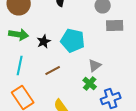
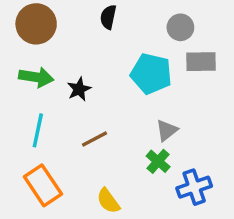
cyan pentagon: (73, 40) -> (151, 74), moved

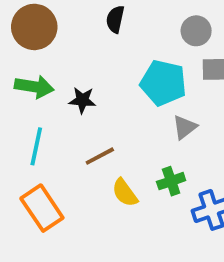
black star: (79, 89) -> (82, 100), turned 30
gray triangle: (167, 130) -> (185, 127), moved
green cross: (158, 161) -> (171, 181), turned 30
yellow semicircle: (108, 201) -> (125, 193), moved

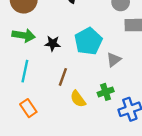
cyan pentagon: (163, 83) -> (88, 41), moved, turned 30
brown line: (100, 156) -> (63, 77), turned -42
orange rectangle: (42, 208) -> (28, 108), size x0.7

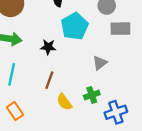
cyan pentagon: (88, 41) -> (75, 26), moved
black star: (53, 43) -> (48, 47), moved

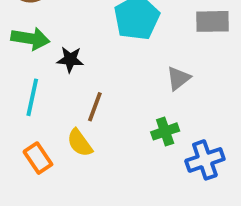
black star: (48, 47) -> (70, 59), moved
yellow semicircle: (64, 102) -> (80, 143), moved

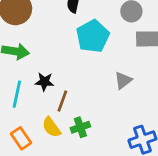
black star: (70, 59) -> (44, 82), moved
green cross: (165, 131) -> (80, 127), moved

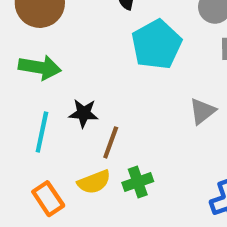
yellow semicircle: (51, 127) -> (94, 182), turned -75

